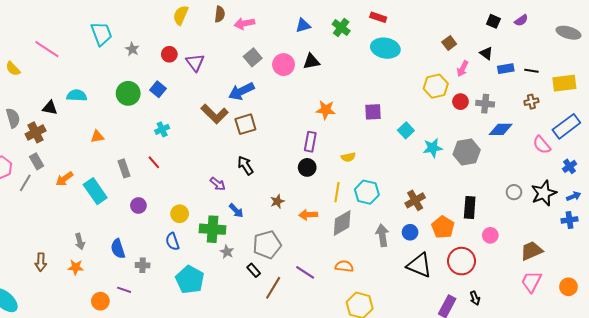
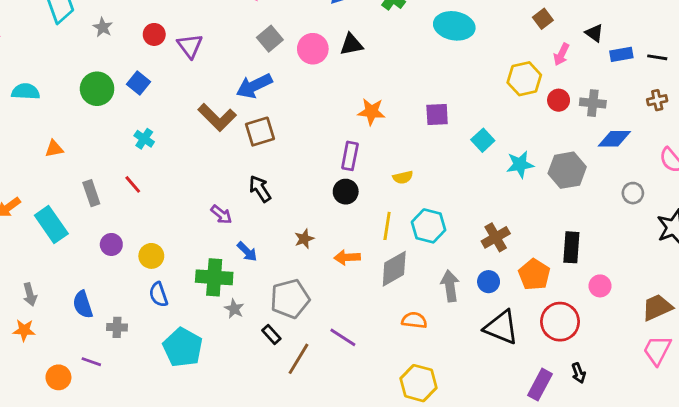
cyan cross: (162, 129) -> (144, 139), turned -32
gray circle: (514, 192) -> (633, 193), moved
yellow circle: (180, 214) -> (151, 256), moved
orange semicircle: (344, 266) -> (414, 320), moved

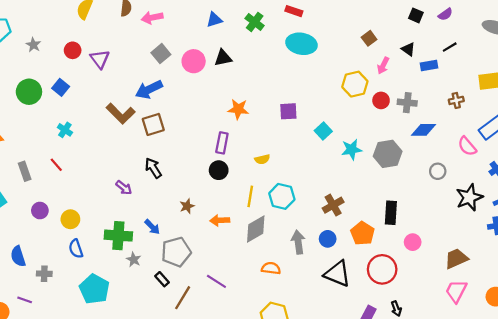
black line: (657, 57) -> (450, 47), moved, turned -40
blue arrow: (247, 252) -> (152, 227), moved

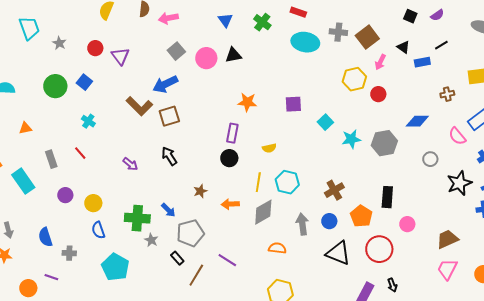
blue triangle: (214, 20) -> (225, 20), turned -49
brown square: (369, 38) -> (367, 37), size x1.6
gray cross: (407, 103) -> (338, 32), moved
purple arrow: (124, 188) -> (130, 164), moved

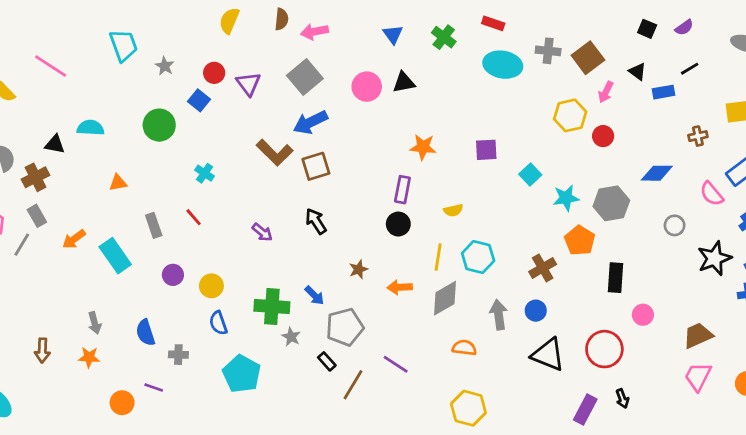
gray square: (176, 51) -> (305, 77), moved, size x1.4
blue square: (84, 82) -> (199, 100), moved
orange pentagon: (361, 216) -> (580, 241), moved

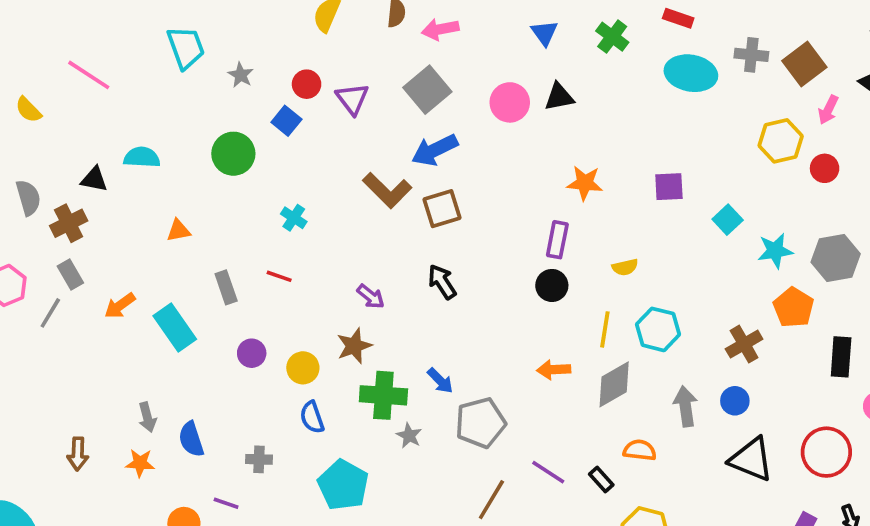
red line: (194, 217) -> (279, 276), turned -30
brown star: (358, 269) -> (354, 346), moved, size x1.4
blue semicircle: (145, 333) -> (191, 439), moved
black rectangle: (327, 361) -> (601, 479), moved

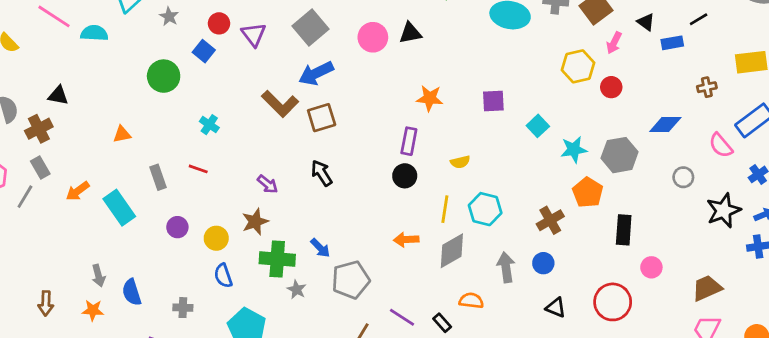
cyan semicircle: (142, 157) -> (94, 33), moved
black triangle: (751, 459) -> (556, 308), size x0.6

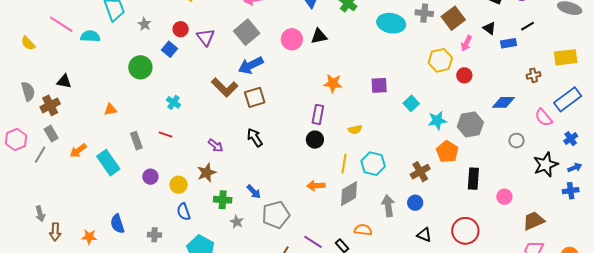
green cross: (277, 259) -> (223, 200), size x0.7
pink circle: (651, 267) -> (504, 197), moved
gray arrow: (98, 276) -> (40, 214), moved

